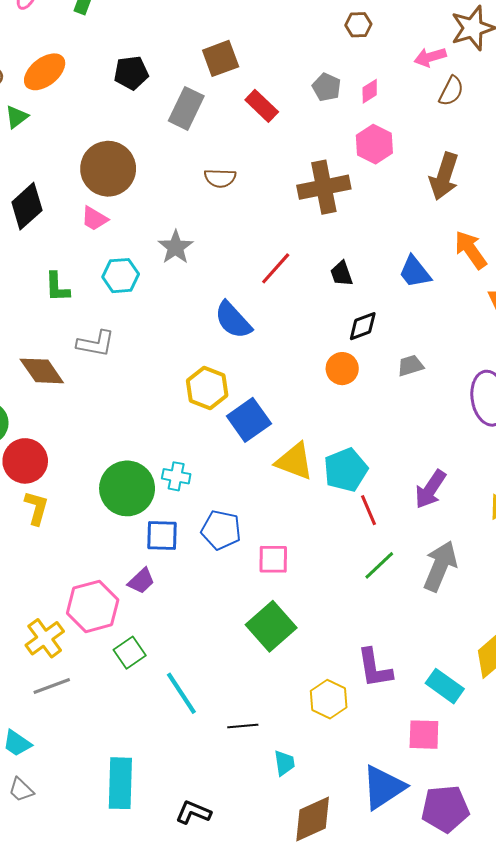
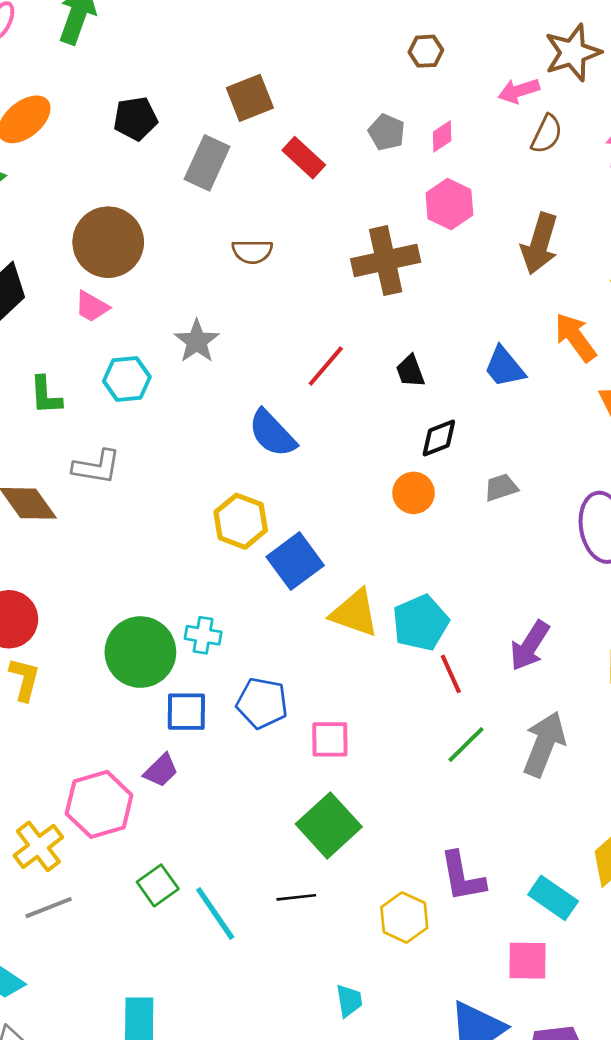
green square: (130, 653) -> (158, 885), moved
black line: (243, 726) -> (296, 897), moved

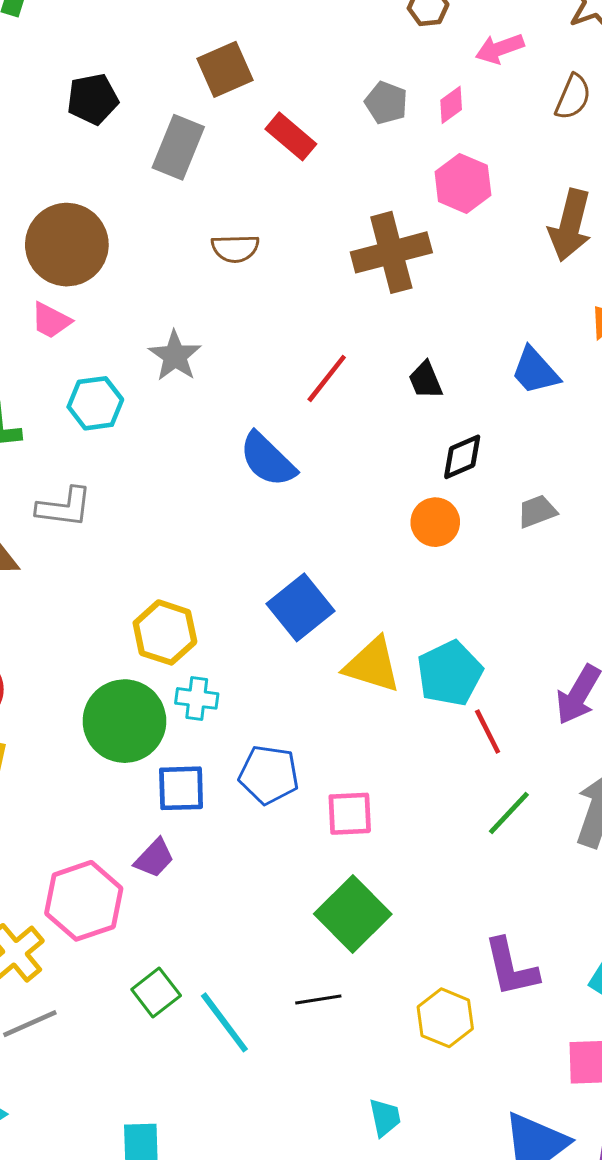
pink arrow: (519, 91) -> (500, 49), moved
yellow hexagon: (241, 521) -> (165, 632), moved

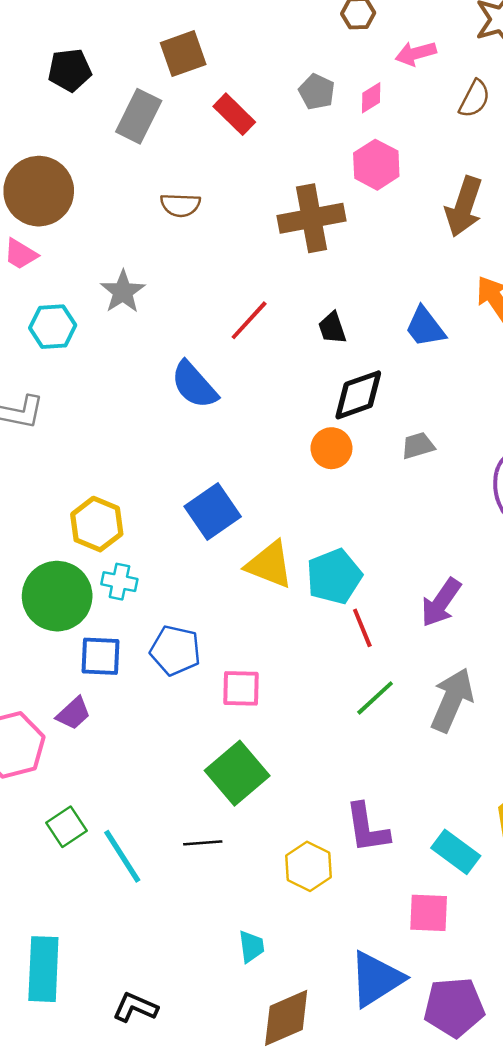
black diamond: (462, 457) -> (358, 395), size x1.4

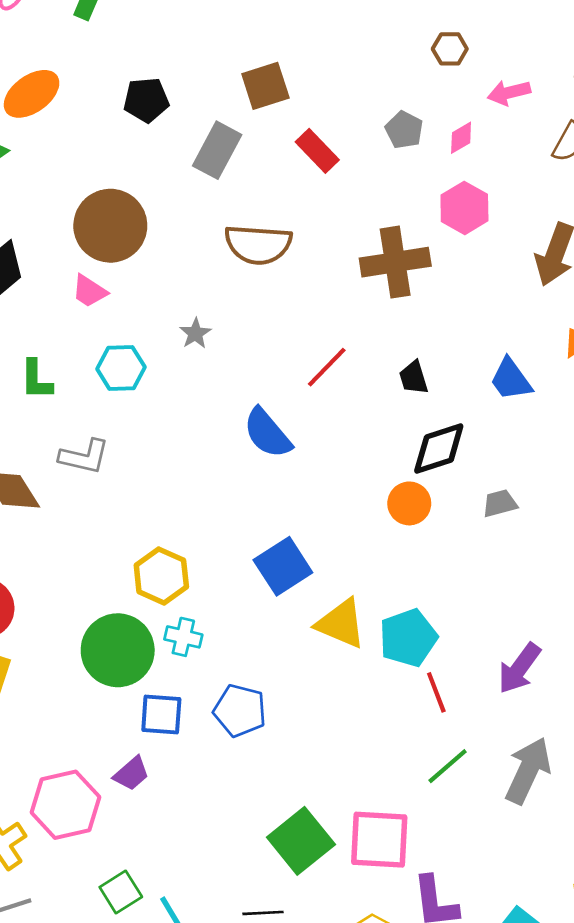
brown semicircle: (180, 205) -> (258, 244), size x1.6
gray star: (123, 292) -> (195, 333), size x0.7
pink square: (241, 688) -> (379, 840), moved, size x1.5

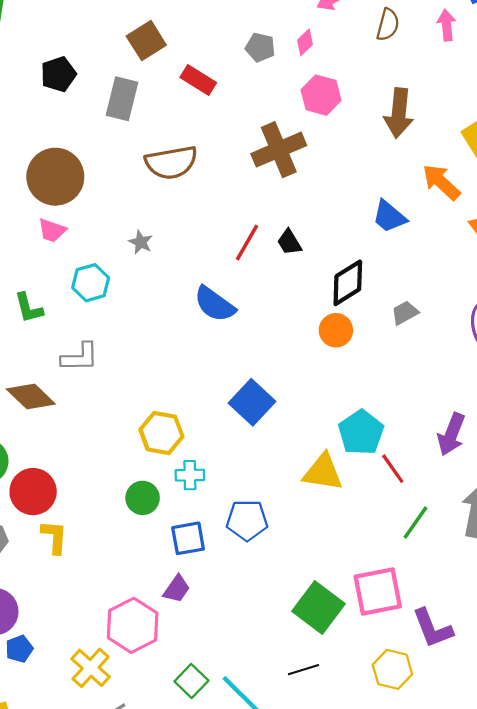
black trapezoid: (414, 378) -> (289, 242), moved
yellow triangle: (341, 624) -> (323, 472), moved
green circle: (118, 650) -> (143, 498), size x0.6

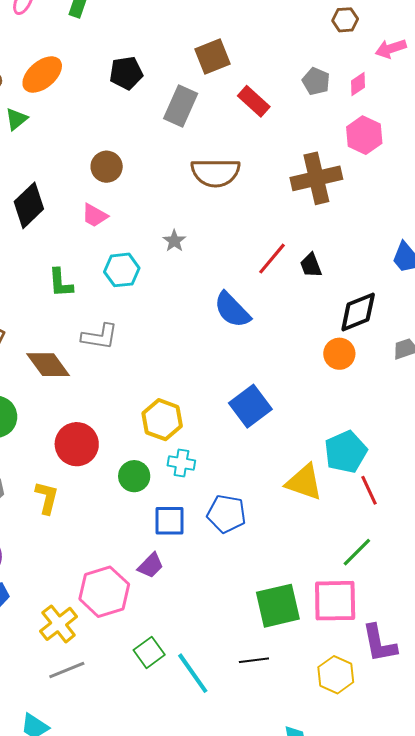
brown circle: (55, 177) -> (107, 167), size x0.6
red circle: (33, 492) -> (77, 444), moved
green line: (416, 523) -> (357, 552), moved
green square: (318, 607) -> (278, 606), turned 30

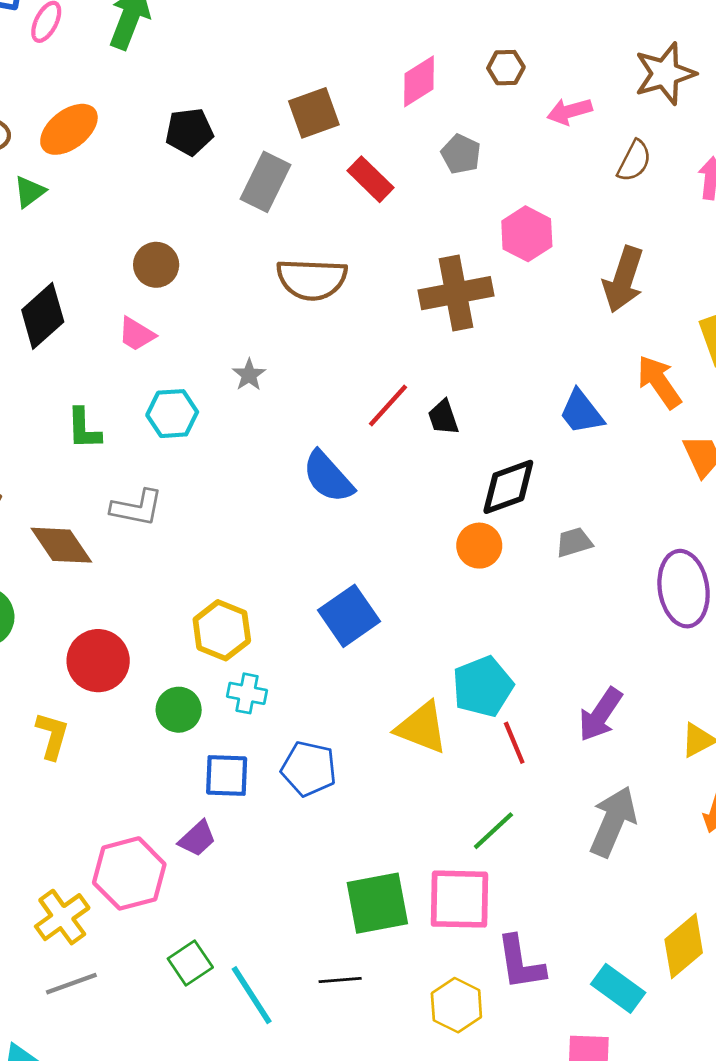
pink diamond: (358, 84) -> (419, 81), moved, size x1.5

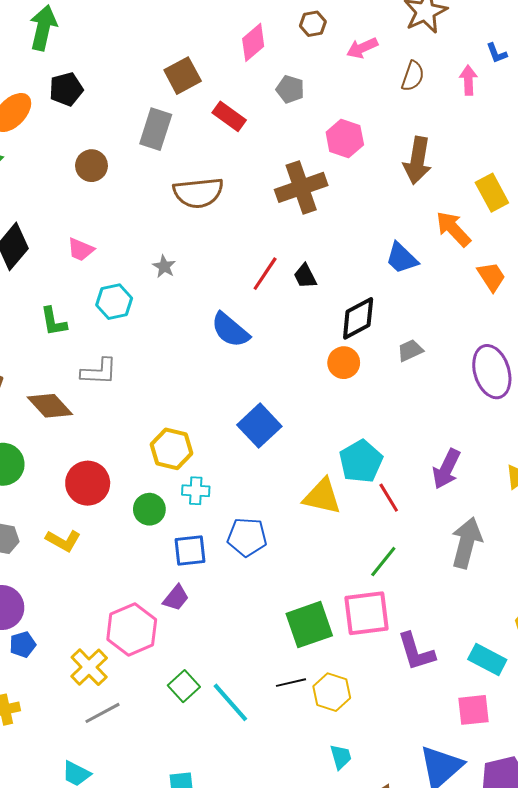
black pentagon: (189, 132) -> (66, 89), moved
brown circle: (156, 265) -> (92, 166), moved
yellow L-shape: (52, 736) -> (63, 541), turned 112
yellow hexagon: (456, 1005) -> (332, 692), moved

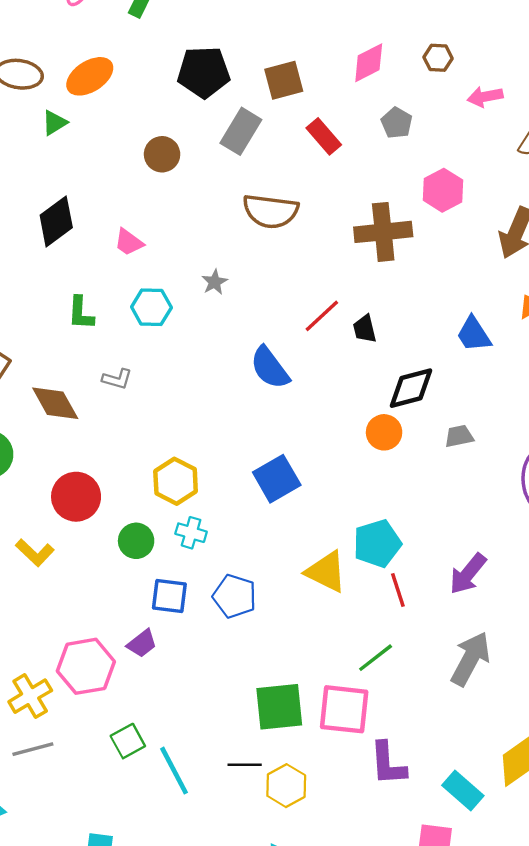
black pentagon: (66, 89) -> (204, 72), moved, size x1.4
gray L-shape: (99, 372) -> (117, 379), size x0.7

